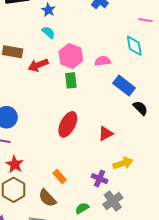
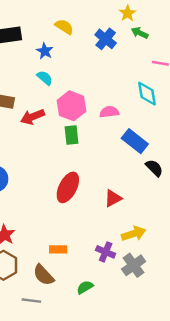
orange rectangle: (60, 177) -> (58, 249), turned -48
gray cross: (113, 201) -> (134, 265), moved

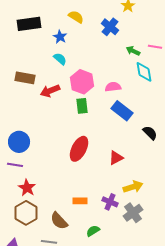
green arrow: (140, 33) -> (133, 51), moved
blue rectangle: (135, 141) -> (122, 111), moved
orange rectangle: (58, 249) -> (80, 201), moved

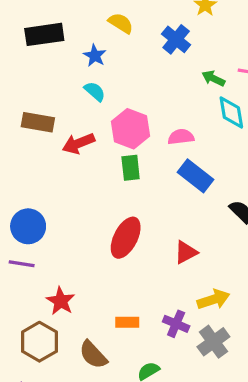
red star: (27, 188) -> (61, 301), moved

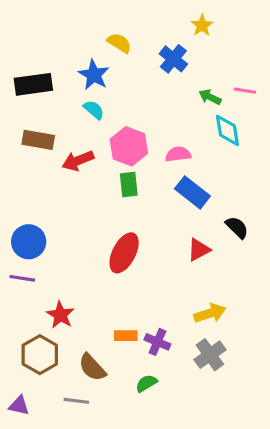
black rectangle: (44, 34) -> (33, 84), moved
blue star: (95, 56) -> (94, 75), size x1.4
red triangle: (186, 252) -> (199, 250), moved
purple cross: (176, 324) -> (157, 342), moved

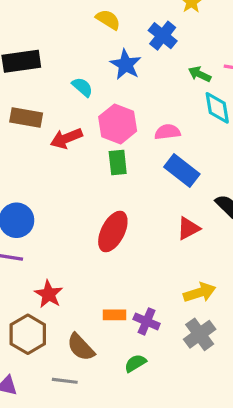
blue star: (94, 75) -> (126, 65), moved

